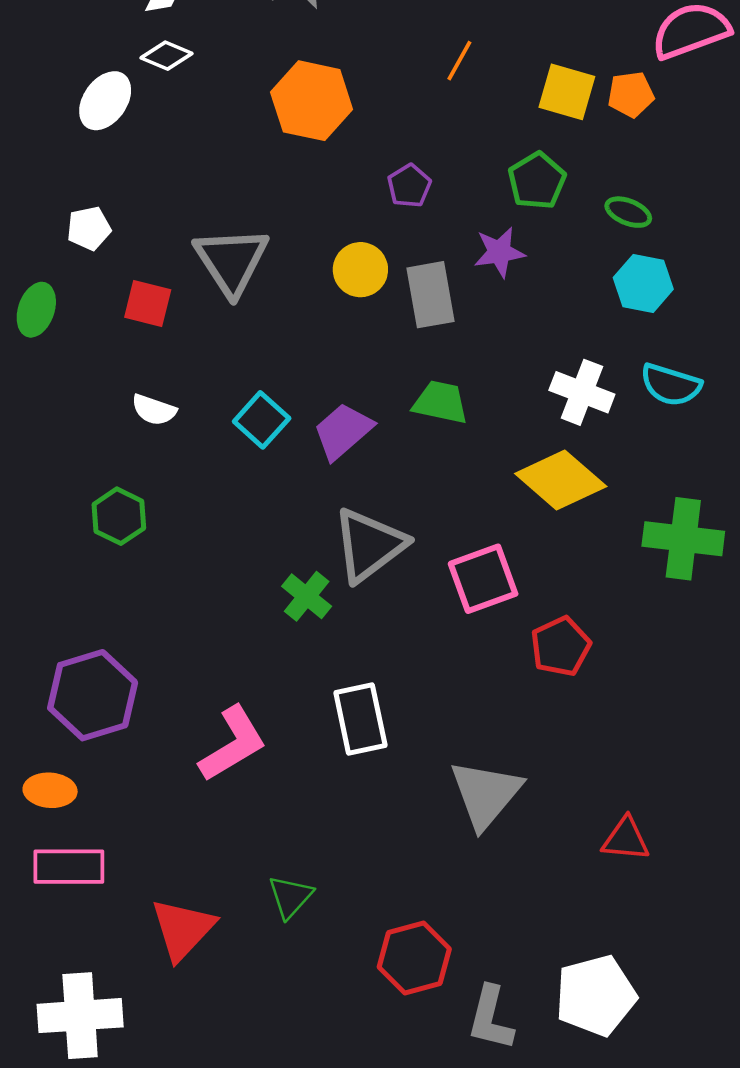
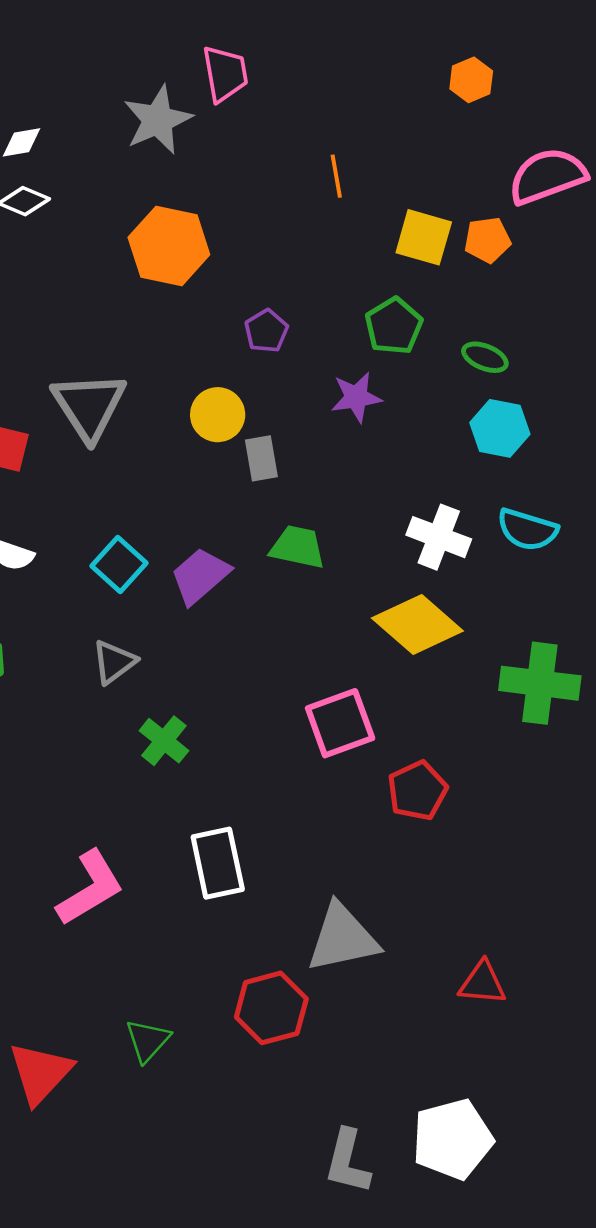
orange line: (459, 61) -> (336, 176), moved, turned -39
gray rectangle: (431, 295) -> (261, 458), moved, size x0.7
gray triangle: (369, 545) -> (114, 662), moved, size x0.6
gray triangle: (486, 794) -> (343, 938), turned 38
red hexagon: (414, 958) -> (271, 1008), moved

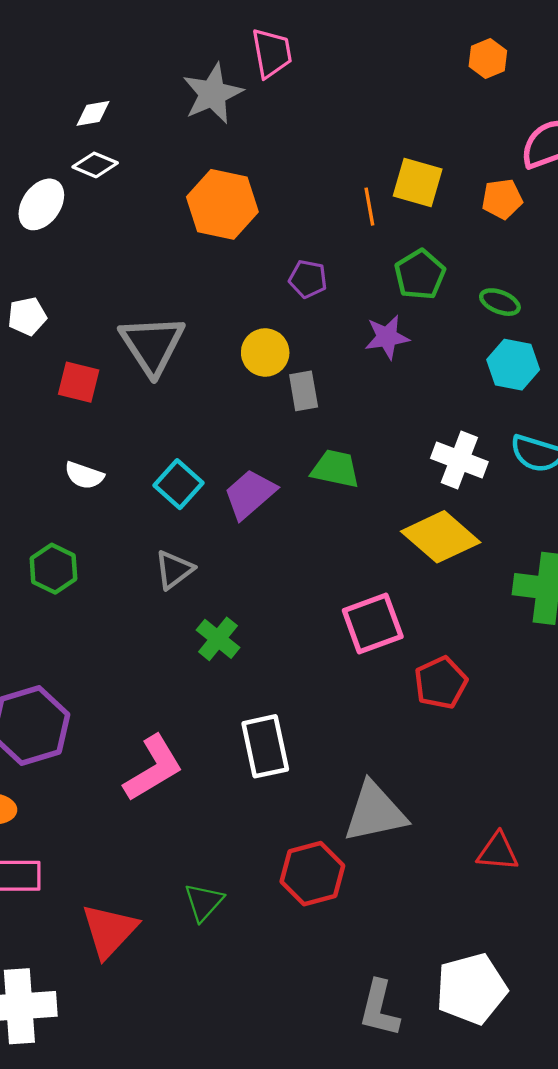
orange line: (336, 176) -> (369, 207), moved
yellow square: (424, 237) -> (418, 182), moved
purple pentagon: (266, 331) -> (308, 279), turned -30

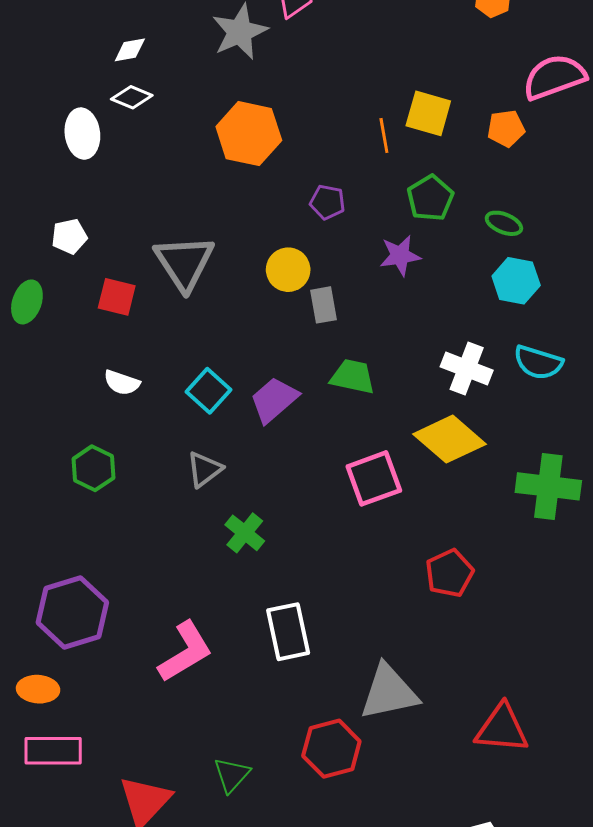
white ellipse: (41, 204) -> (82, 134), turned -42
pink square: (373, 623) -> (374, 478), moved
red triangle: (498, 852) -> (502, 728), size x1.4

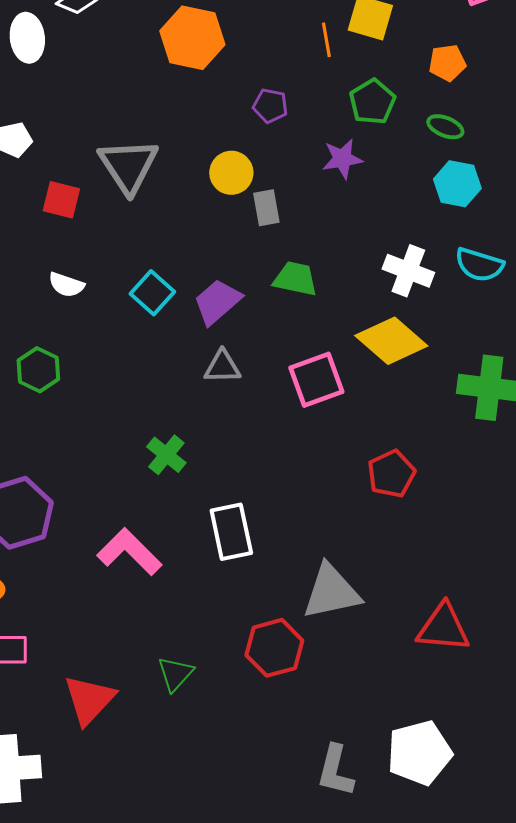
orange pentagon: (506, 128) -> (447, 63), moved
gray triangle: (204, 469) -> (222, 367), moved, turned 36
green cross: (245, 533) -> (166, 455), moved
pink L-shape: (185, 652) -> (129, 552), turned -104

